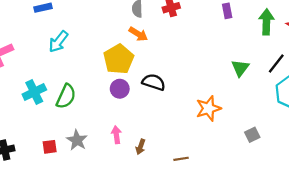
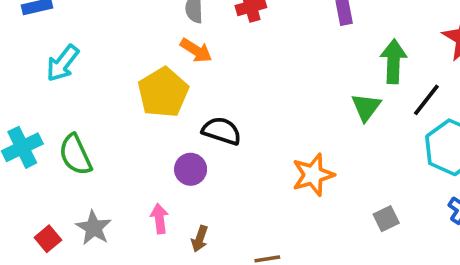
green arrow: (266, 22) -> (393, 61), moved
purple circle: (120, 89) -> (191, 169), moved
green semicircle: (66, 96) -> (75, 155), turned 130
red square: (50, 147) -> (48, 239), turned -32

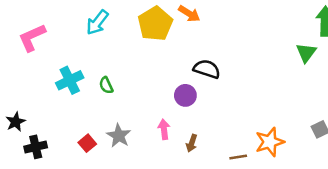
yellow pentagon: (163, 92) -> (155, 24), moved
green semicircle: (75, 155) -> (106, 85), size x0.6
orange star: (313, 175) -> (270, 142), moved

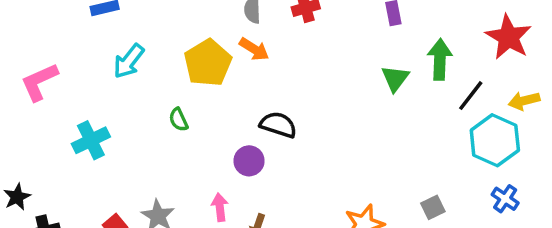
green triangle: (306, 53) -> (395, 78), moved
green semicircle: (106, 85) -> (179, 120), moved

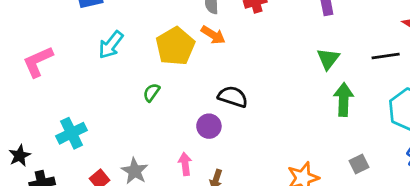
green arrow: (440, 59) -> (344, 99), moved
black line: (471, 96) -> (386, 56), moved, turned 44
green semicircle: (179, 120) -> (151, 92), turned 60
cyan cross: (91, 140) -> (72, 133), moved

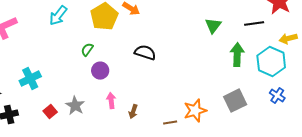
green arrow: (344, 99) -> (237, 55), moved
purple circle: (209, 126) -> (100, 71), moved
gray square: (359, 164) -> (235, 101), size x1.6

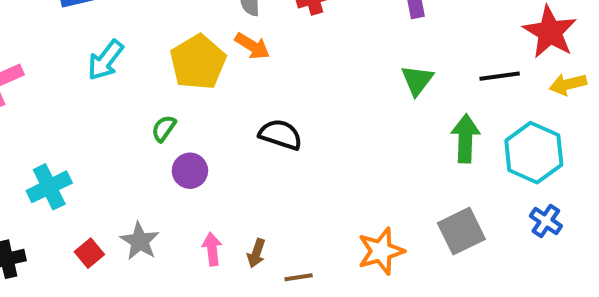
yellow arrow: (288, 39) -> (568, 84), moved
pink arrow: (111, 101) -> (212, 249), moved
brown line: (170, 123) -> (299, 277), moved

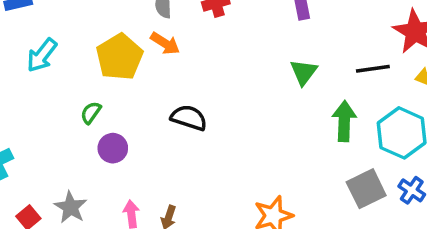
gray square: (461, 231) -> (366, 189), moved

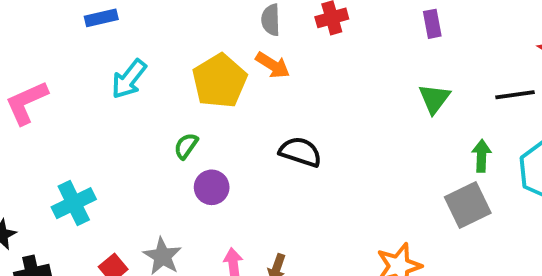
green arrow: (344, 121) -> (482, 156), size x0.7
gray square: (366, 189) -> (468, 205), moved

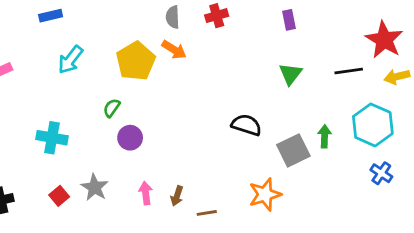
black semicircle: (300, 152) -> (246, 125), moved
green arrow: (482, 156) -> (325, 136), moved
cyan cross: (74, 203) -> (52, 138), moved, turned 36
gray square: (468, 205) -> (293, 150), moved

